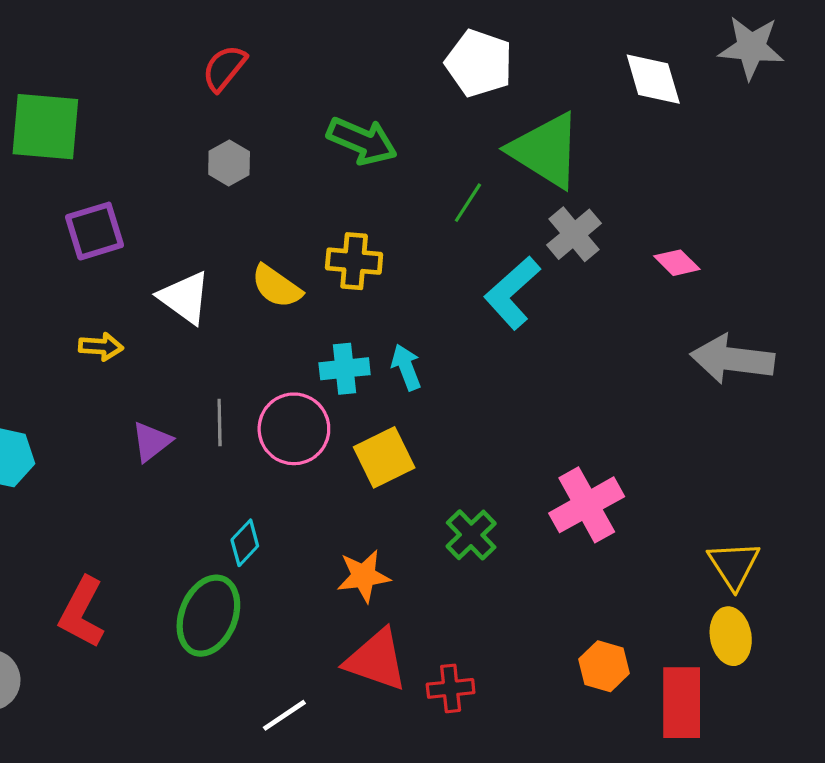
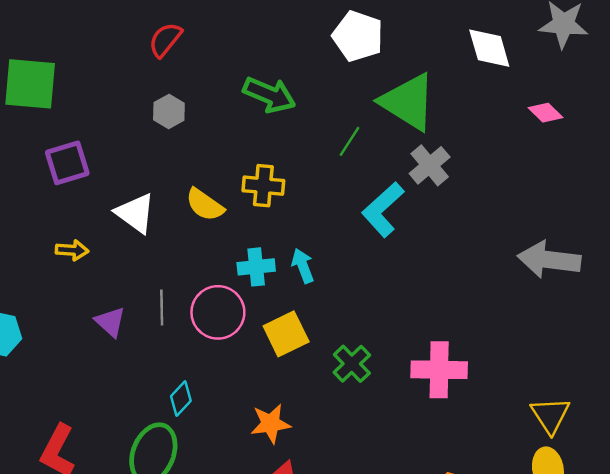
pink diamond: (677, 263) -> (546, 113), moved
purple triangle: (151, 442) -> (110, 322), turned -40
pink cross: (587, 505) -> (439, 370), turned 30
green cross: (471, 535) -> (352, 364), moved

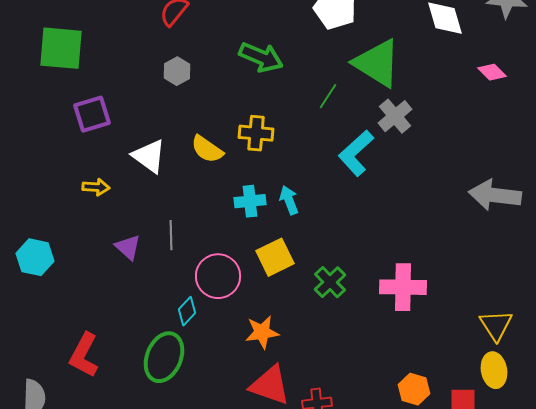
pink circle: (218, 312) -> (218, 276), moved

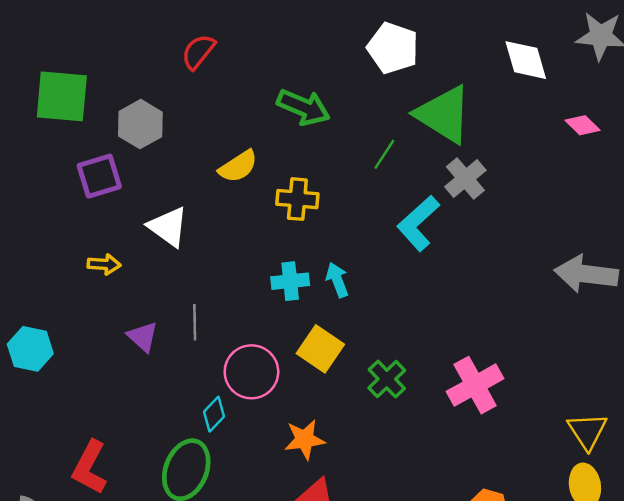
gray hexagon: (177, 71) -> (140, 124), moved, size x1.4
yellow semicircle: (207, 149) -> (238, 166), moved, turned -68
yellow square: (275, 257) -> (320, 349), turned -30
pink cross: (403, 287) -> (475, 385), turned -30

